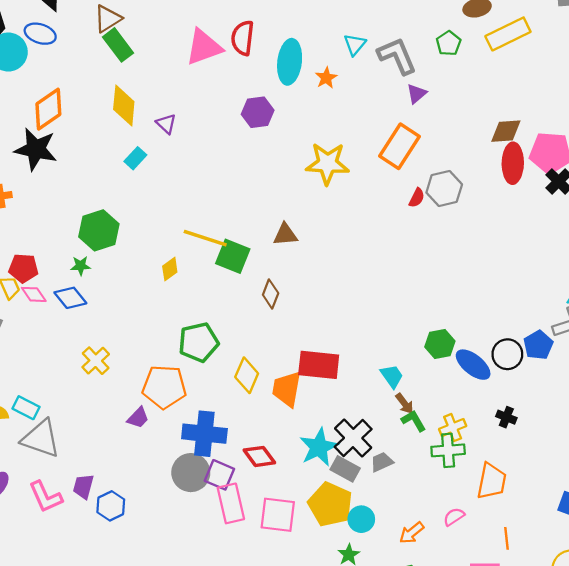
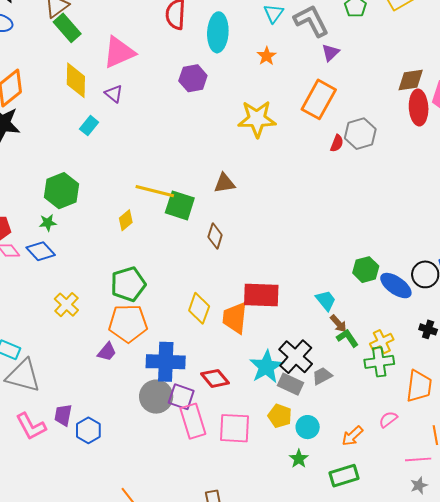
pink triangle: (204, 47) -> (119, 52), moved
orange star: (326, 78) -> (267, 56), moved
green pentagon: (199, 342) -> (128, 284), moved
yellow pentagon: (330, 504) -> (280, 416), size x0.6

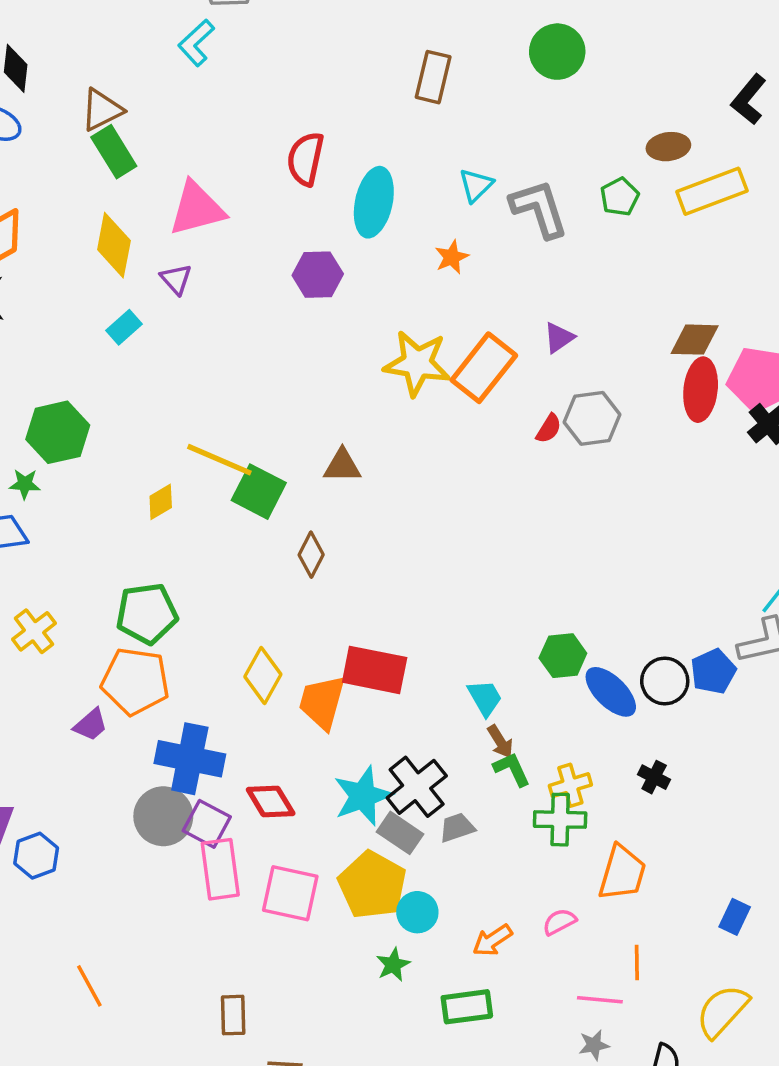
purple triangle: (331, 53) -> (559, 338), moved
orange rectangle: (319, 99) -> (484, 368), moved
yellow pentagon: (280, 416) -> (372, 885), size x1.6

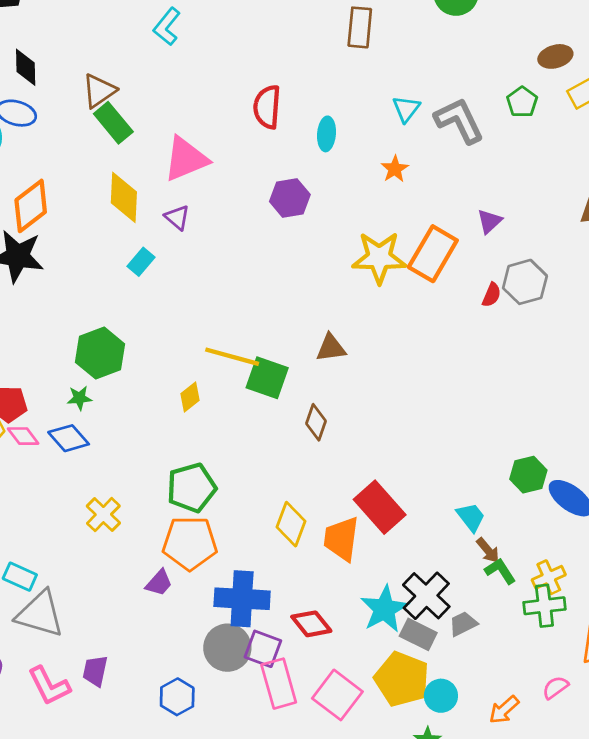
cyan ellipse: (374, 202) -> (327, 134), size x0.6
red rectangle: (375, 670) -> (380, 507), turned 45
blue hexagon: (36, 856) -> (177, 697), moved
pink square: (290, 893) -> (337, 695), turned 33

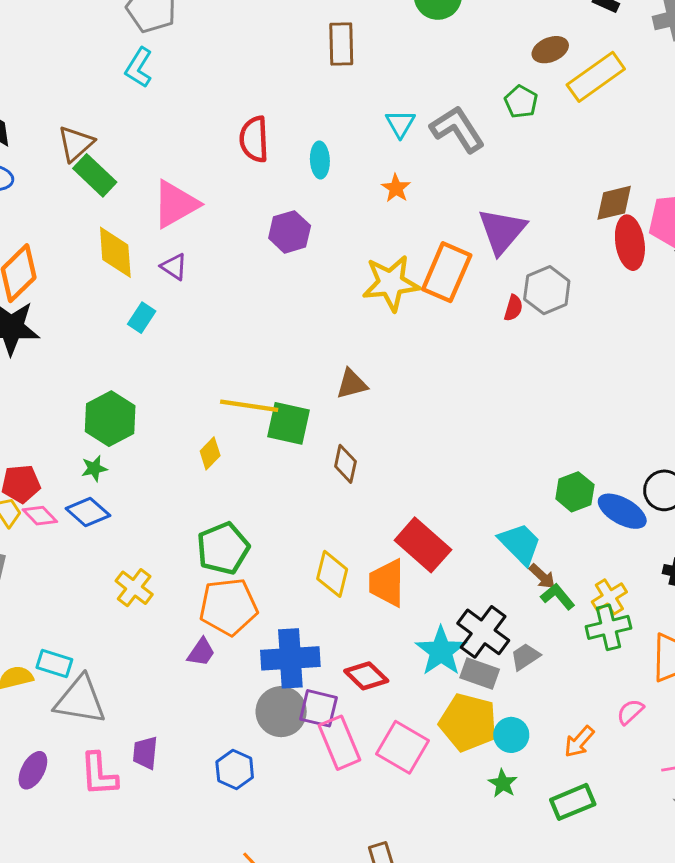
purple triangle: (489, 221) -> (502, 231), size x1.8
cyan trapezoid: (471, 517) -> (520, 544), size x1.4
pink L-shape: (49, 686) -> (99, 774), turned 30

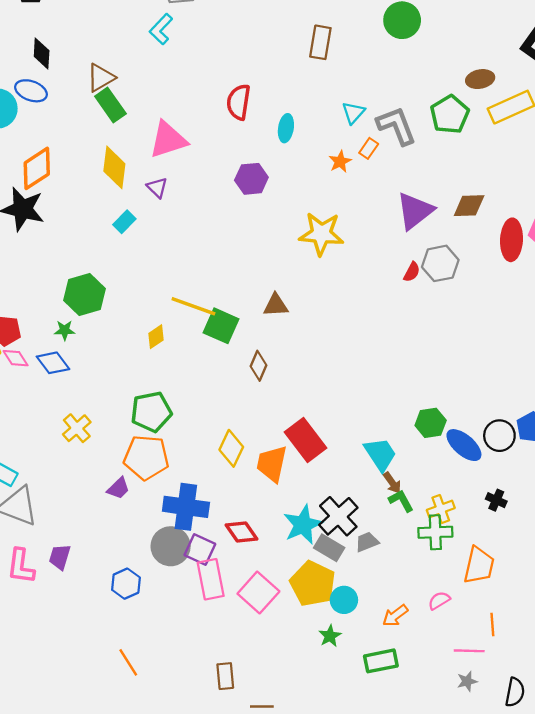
green pentagon: (521, 102) -> (450, 115), size x1.5
brown diamond: (614, 203) -> (469, 206), moved
orange rectangle: (447, 272) -> (369, 148), moved, size x0.5

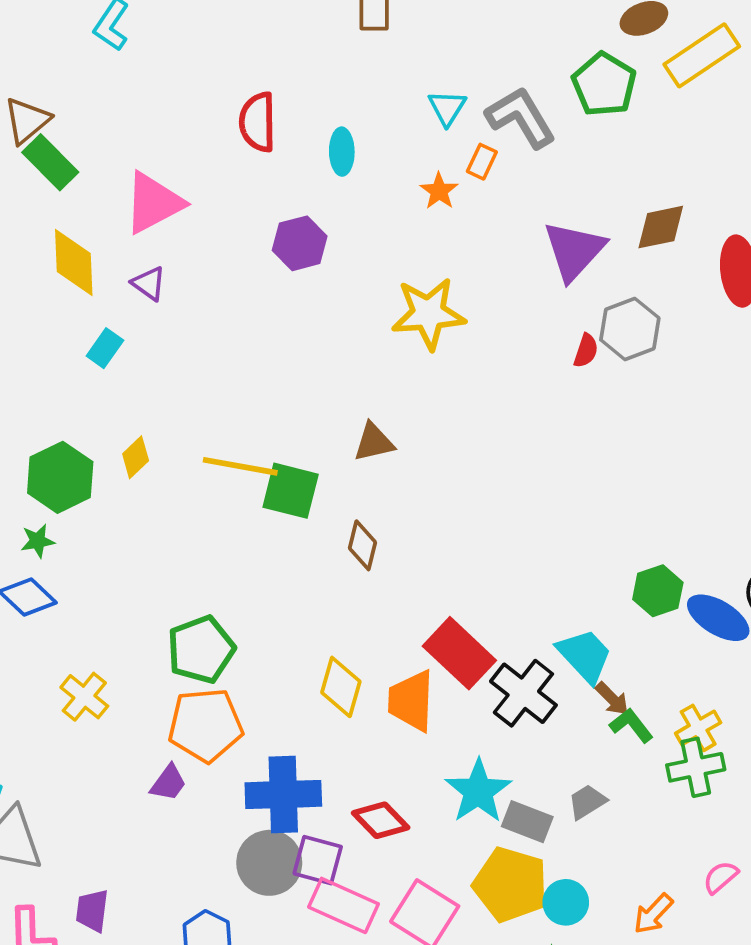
yellow diamond: (156, 337) -> (136, 457), moved
black cross: (338, 516) -> (523, 693), moved
pink rectangle: (211, 579) -> (343, 905), turned -45

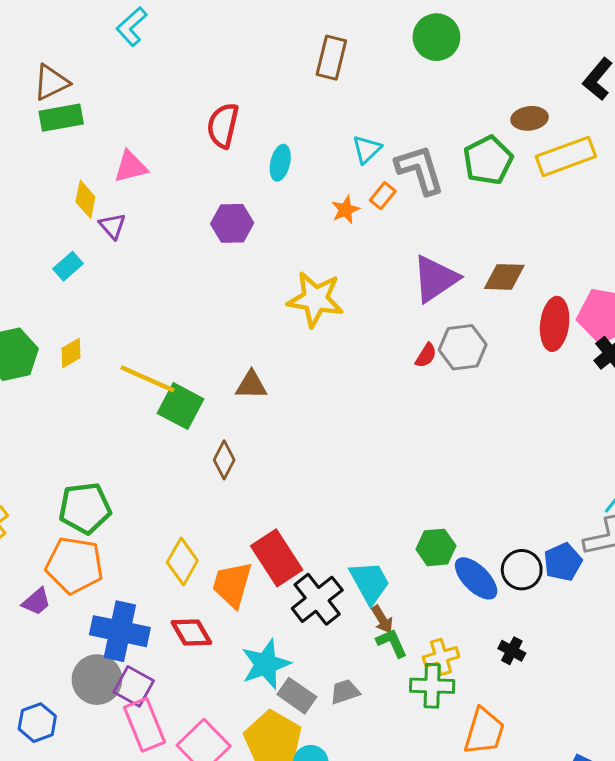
green rectangle: (50, 162) -> (61, 118), turned -69
pink triangle: (153, 203) -> (131, 167), size x0.7
yellow diamond: (74, 263) -> (85, 199), moved, size x0.7
red diamond: (381, 820) -> (191, 633), moved
pink rectangle: (343, 905) -> (145, 725), turned 30

